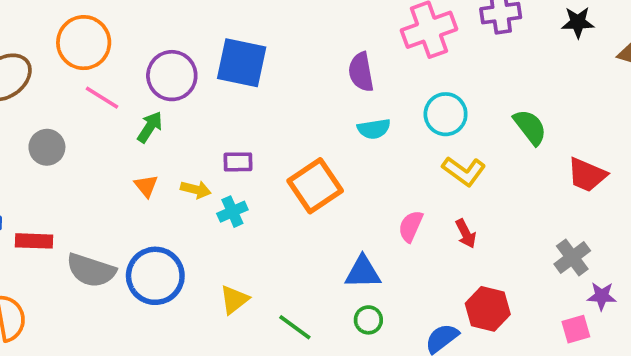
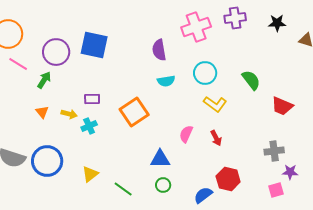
gray cross: (572, 257) -> (274, 151), turned 30

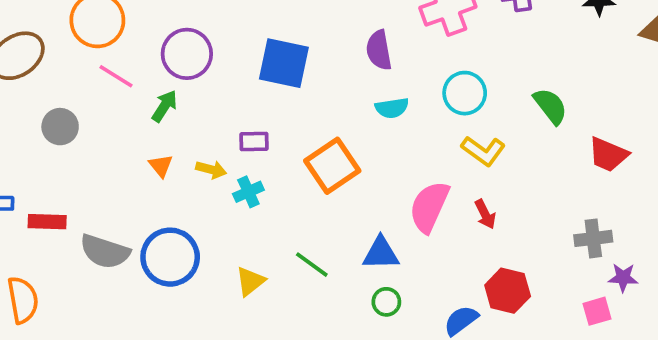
blue square: (94, 45) -> (284, 63), moved
pink semicircle: (186, 134) -> (429, 207), size x1.6
green line: (123, 189) -> (312, 265), moved

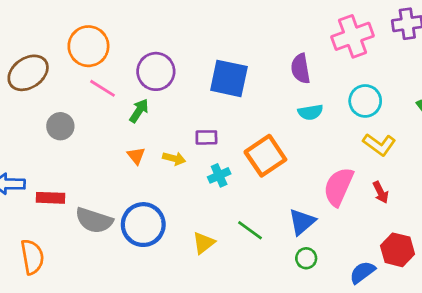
cyan cross: (248, 192) -> (219, 175), moved
blue triangle: (381, 253) -> (302, 222), turned -40

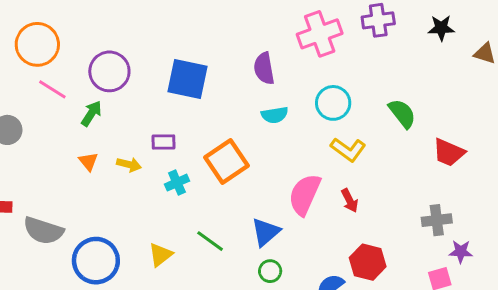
blue circle: (143, 225) -> (96, 261), moved

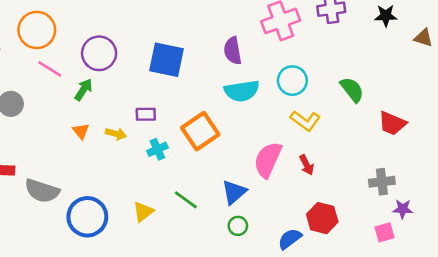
cyan semicircle: (275, 115) -> (242, 91), size x1.5

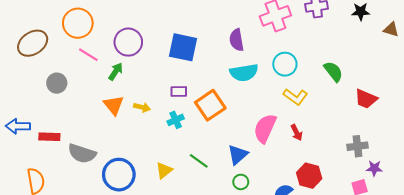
purple rectangle: (146, 114) -> (179, 92), moved
orange triangle: (81, 131) -> (114, 105), size x1.5

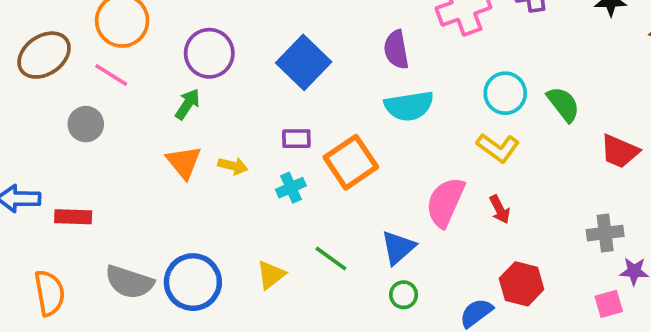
blue square: (183, 47) -> (304, 62), turned 32
pink line: (88, 55) -> (111, 75), moved
cyan circle: (285, 64) -> (505, 93), moved
gray semicircle: (82, 154) -> (129, 282), moved

